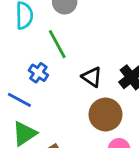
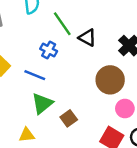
black triangle: (92, 77) -> (87, 38), moved

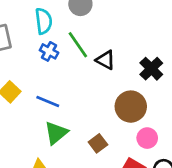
blue cross: (49, 50) -> (49, 51), moved
brown square: (69, 118) -> (98, 143), moved

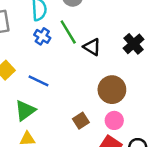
black cross: (151, 69) -> (134, 44), moved
green triangle: (56, 133) -> (25, 110), moved
pink circle: (147, 138) -> (114, 120), moved

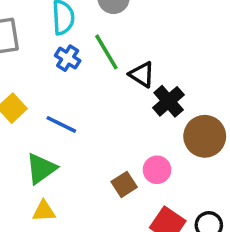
black cross: (134, 44) -> (169, 101), moved
brown circle: (112, 90) -> (205, 136), moved
pink circle: (114, 120) -> (157, 170), moved

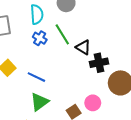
black cross: (169, 101) -> (99, 63), turned 30
green triangle: (41, 169) -> (39, 102), moved

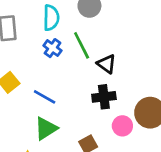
black cross: (99, 63) -> (104, 97), moved
pink circle: (93, 103) -> (122, 126), moved

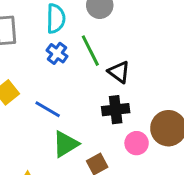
green triangle: (46, 129) -> (65, 144), moved

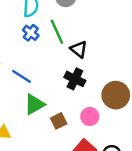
black cross: (116, 110) -> (75, 79), turned 30
pink circle: (137, 143) -> (90, 116), moved

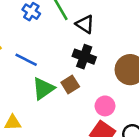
pink circle: (90, 116) -> (105, 106), moved
brown square: (59, 121) -> (70, 85), moved

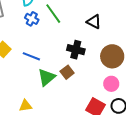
black triangle: (85, 24) -> (94, 22), moved
pink circle: (105, 106) -> (111, 84), moved

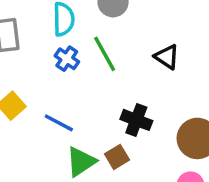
black triangle: (94, 22) -> (167, 57), moved

